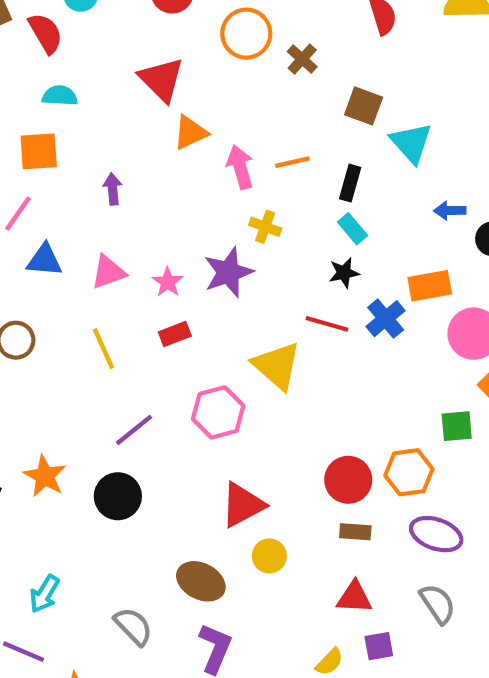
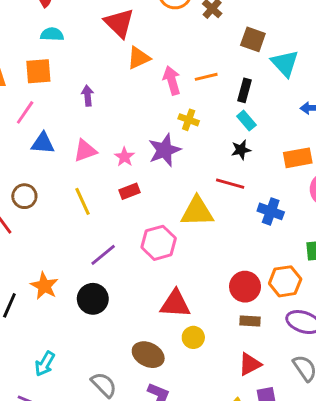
blue cross: (386, 319) -> (271, 211), moved, turned -30
yellow triangle: (277, 366) -> (197, 212), turned -42
red triangle: (243, 505) -> (175, 304), turned 32
red triangle: (354, 597) -> (250, 364), turned -30

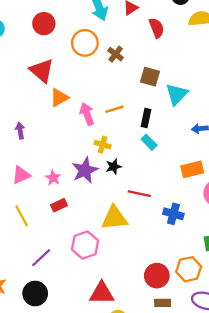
cyan triangle: (285, 63) -> (177, 94), turned 30
black star: (241, 150) -> (114, 167), moved

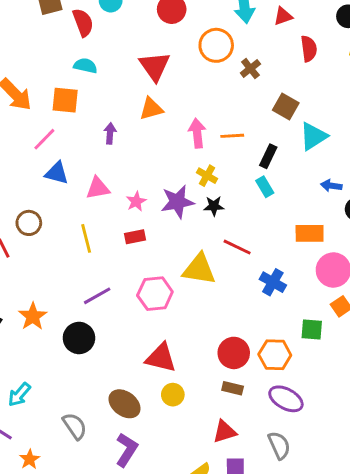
orange triangle: (59, 98) -> (151, 109), moved

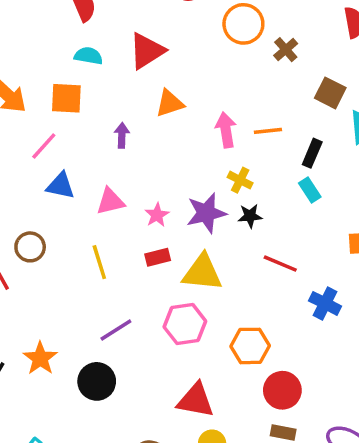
red triangle: (155, 66) -> (147, 51), moved, turned 36
yellow triangle: (199, 269) -> (202, 272), moved
orange hexagon: (275, 355) -> (250, 346), moved

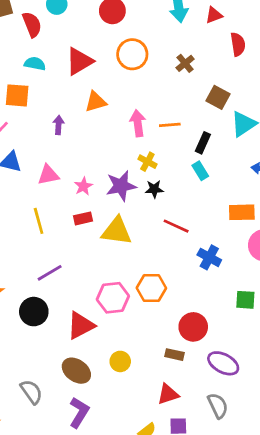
orange circle: (243, 24) -> (132, 54), moved
pink hexagon: (185, 324) -> (113, 298), moved
red circle: (282, 390) -> (193, 327), moved
red triangle: (196, 400) -> (81, 325), moved, turned -40

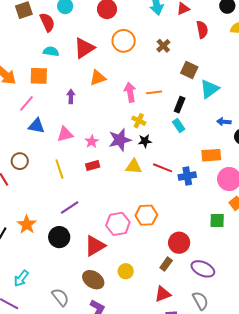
yellow triangle: (117, 231) -> (134, 166), moved, size x0.7
blue cross: (209, 257) -> (187, 176), moved, turned -36
brown rectangle: (174, 355) -> (166, 264), turned -64

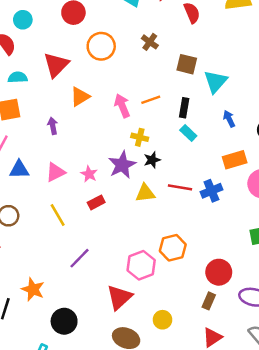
blue arrow: (224, 122) -> (229, 119), moved, turned 72
black circle: (59, 237) -> (64, 321), moved

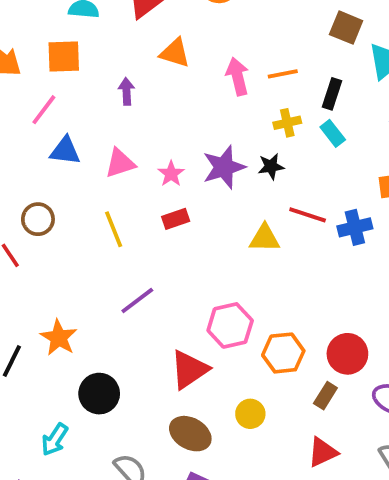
orange triangle: (80, 97) -> (175, 53), turned 40
yellow cross: (140, 137) -> (287, 123), moved, turned -35
yellow triangle: (145, 193) -> (265, 238), moved
orange hexagon: (173, 248) -> (283, 353), moved

